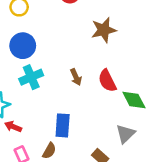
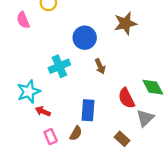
blue circle: (23, 46) -> (85, 38), moved
red semicircle: (107, 81) -> (126, 98), moved

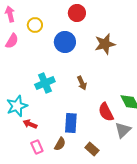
pink semicircle: (23, 20) -> (12, 41), turned -126
blue circle: (85, 38) -> (65, 42), moved
brown rectangle: (122, 139) -> (92, 149), moved

